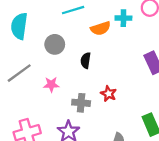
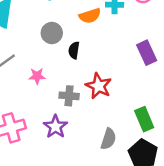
gray circle: (55, 44) -> (52, 33), moved
red star: (109, 94) -> (99, 86), size x1.5

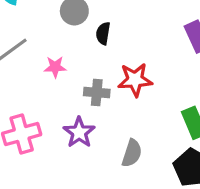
red star: (99, 86) -> (135, 80), turned -30
gray semicircle: (108, 139) -> (132, 153), moved

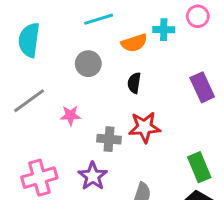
black semicircle: (103, 33) -> (134, 83), moved

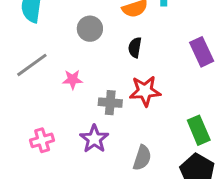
pink cross: (39, 178) -> (42, 140), size x0.7

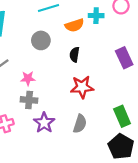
gray cross: (110, 103) -> (29, 100), moved
gray semicircle: (142, 158) -> (80, 124), moved

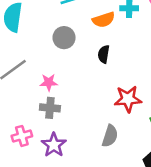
red star: (82, 87) -> (128, 99), moved
purple star: (44, 123) -> (54, 145), moved

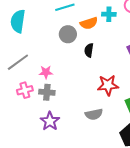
gray circle: (64, 38) -> (68, 34), moved
pink cross: (22, 136) -> (25, 90), moved
gray semicircle: (110, 136) -> (94, 114), turned 60

